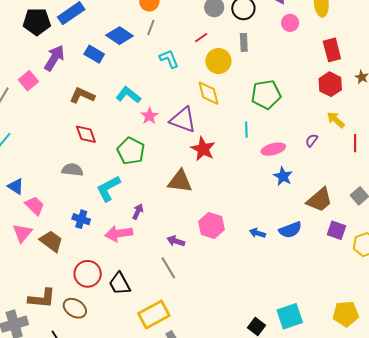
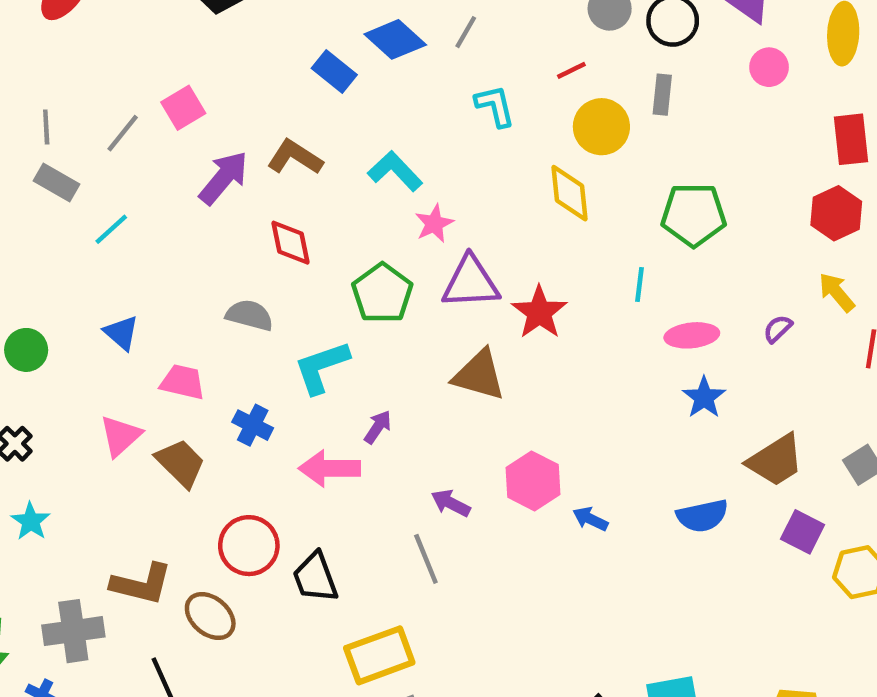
purple arrow: (54, 58) -> (224, 178), moved
purple triangle: (183, 120) -> (471, 282), moved, turned -32
pink trapezoid: (35, 206) -> (183, 382), moved, turned -40
blue arrow: (257, 233) -> (590, 519), moved

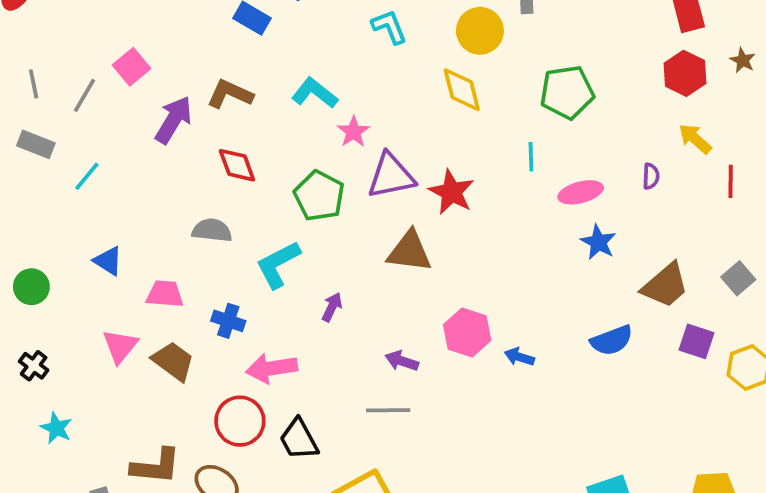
gray line: (46, 127) -> (34, 84), moved
purple semicircle: (778, 329) -> (651, 176), turned 145
pink arrow: (330, 468) -> (272, 368), moved
gray line: (426, 559) -> (388, 410), turned -60

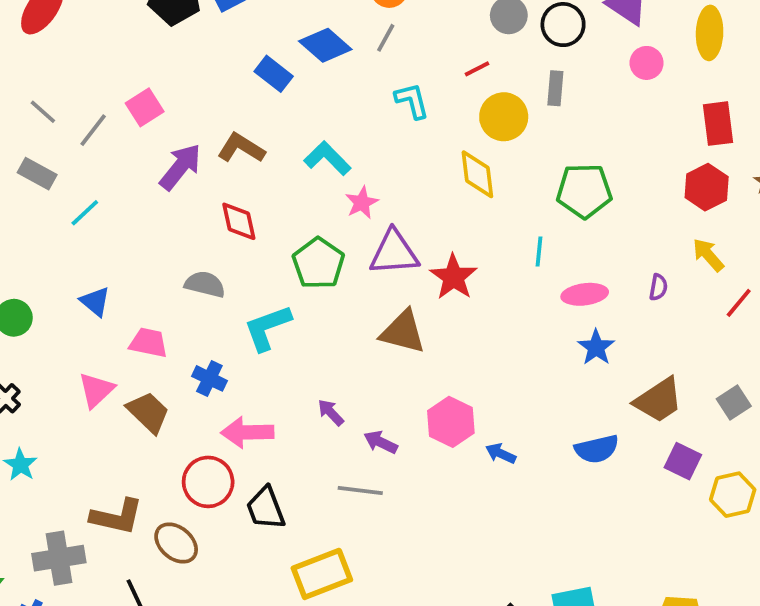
gray line: (34, 84) -> (43, 112), turned -44
red line: (731, 181) -> (739, 303), turned 32
purple arrow: (332, 307) -> (331, 412), moved, turned -76

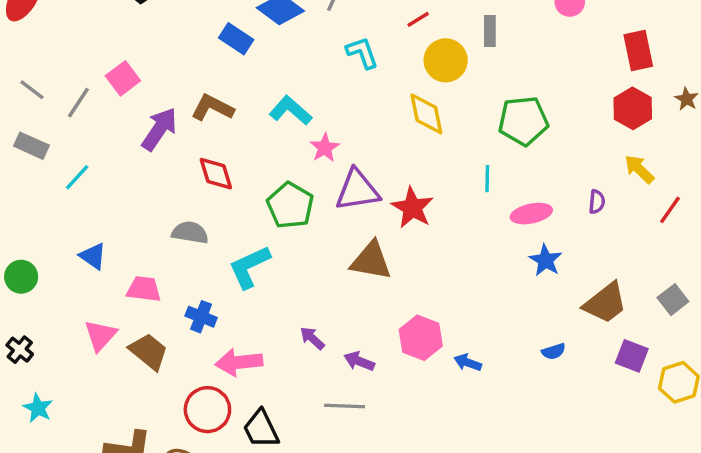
blue semicircle: (597, 449) -> (554, 351), size x0.6

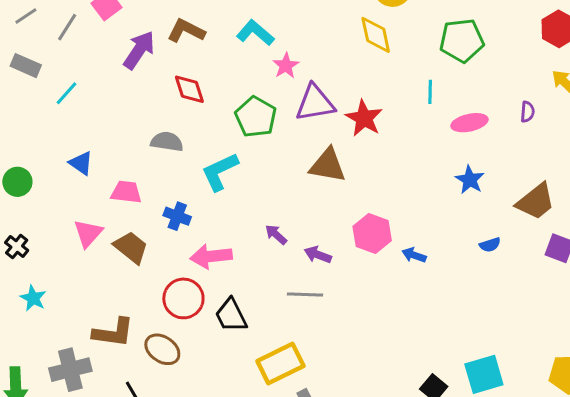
gray line: (32, 90) -> (26, 16), turned -70
blue star: (546, 260) -> (470, 180), moved

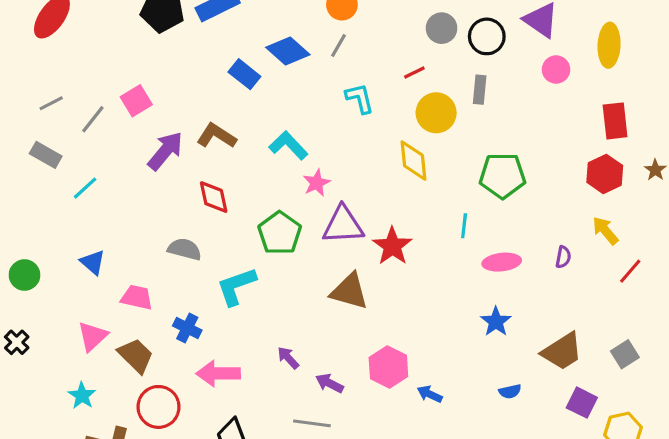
cyan star: (33, 298) -> (82, 396), moved
red circle: (183, 298) -> (159, 407), moved

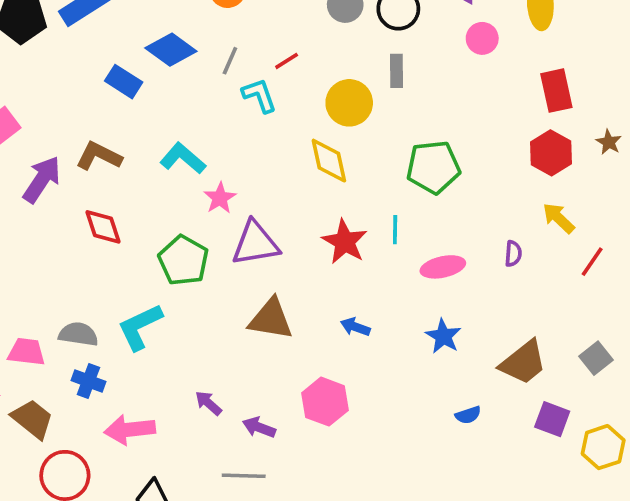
gray line: (339, 45) -> (230, 61), moved
red line: (414, 73) -> (287, 61), moved
red star: (392, 246) -> (345, 242), moved
gray semicircle: (185, 249) -> (78, 334), moved
blue arrow: (430, 394) -> (355, 327), moved

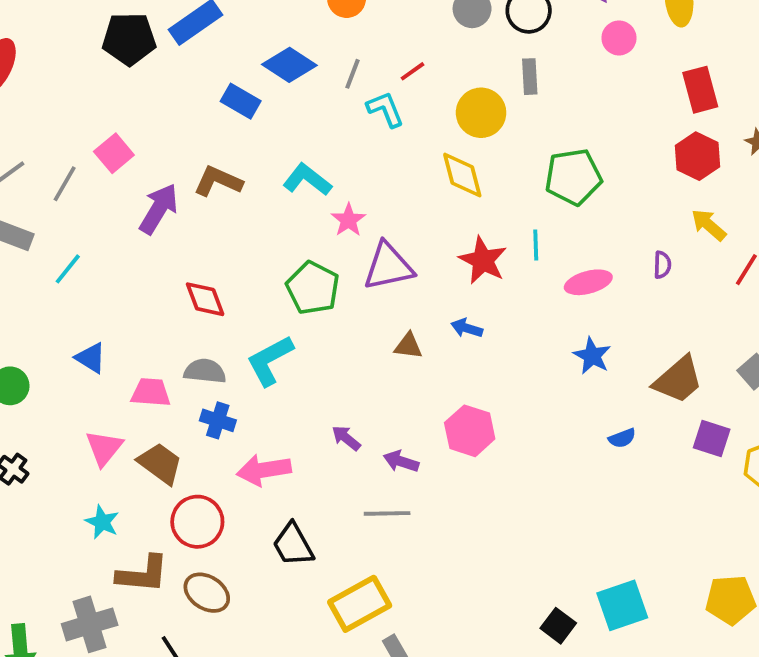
red diamond: (103, 227) -> (205, 299), moved
brown triangle: (271, 319) -> (408, 346), size x0.6
blue arrow: (355, 327) -> (467, 328), moved

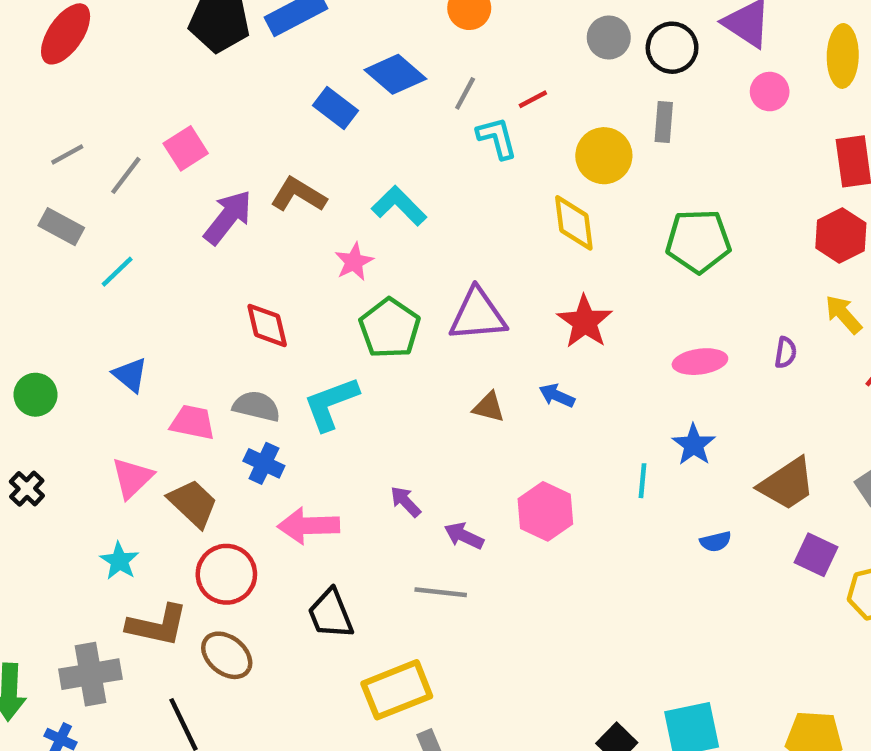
pink star: (348, 220) -> (354, 262), moved
cyan line: (536, 245) -> (642, 481), moved

